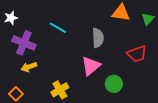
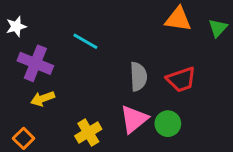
gray semicircle: (98, 38) -> (138, 77), moved
red trapezoid: (137, 54) -> (181, 79), moved
pink triangle: (91, 66) -> (134, 119), moved

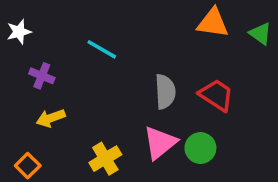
green triangle: (218, 28) -> (260, 33), turned -36
purple cross: (35, 63) -> (42, 76), size x0.6
red trapezoid: (181, 79) -> (216, 95), turned -128

